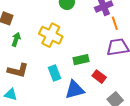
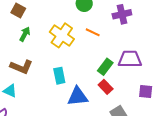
orange line: (115, 23) -> (93, 32), moved, turned -56
green rectangle: (81, 60) -> (105, 67), moved, turned -49

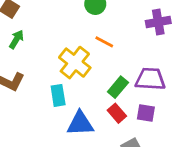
purple cross: (122, 14) -> (158, 22), moved
yellow cross: (62, 35) -> (75, 63), moved
purple square: (146, 92) -> (146, 113), moved

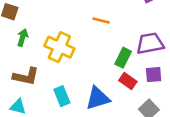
yellow cross: (75, 63) -> (59, 47), moved
cyan rectangle: (58, 95) -> (62, 96), moved

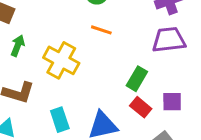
orange line: (101, 21) -> (101, 30), moved
purple trapezoid: (150, 43) -> (169, 40), moved

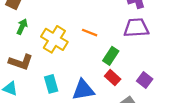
orange line: (101, 30) -> (90, 33), moved
purple square: (172, 102) -> (145, 80), moved, turned 35

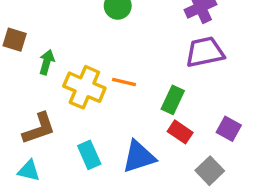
green arrow: (22, 27) -> (47, 62), moved
orange line: (90, 33) -> (124, 82), moved
brown L-shape: (21, 62) -> (39, 128), turned -30

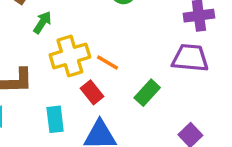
yellow cross: (84, 87) -> (70, 56), turned 33
red rectangle: (180, 132) -> (92, 92), moved

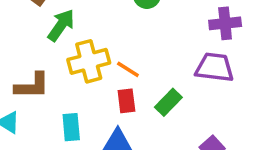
green arrow: (42, 22) -> (61, 25), size x1.4
red rectangle: (92, 92) -> (126, 101), moved, turned 30

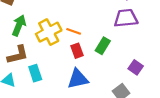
green arrow: (61, 25) -> (19, 25), moved
cyan rectangle: (71, 127) -> (35, 73), moved

